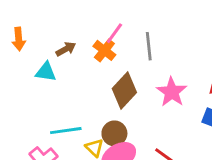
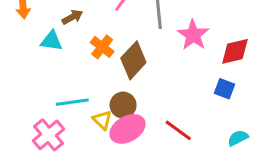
orange cross: (104, 50) -> (102, 47), moved
pink star: (172, 92) -> (193, 35), moved

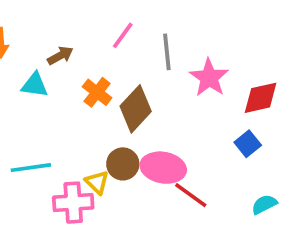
blue square: (224, 89) -> (248, 144), turned 30
cyan line: (72, 102) -> (31, 168), moved
pink ellipse: (128, 129) -> (163, 168), moved, turned 40
pink cross: (48, 135) -> (73, 203), moved, turned 36

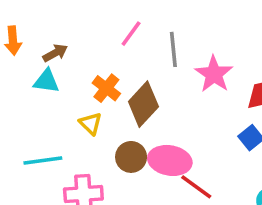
brown arrow: (60, 56) -> (55, 53), moved
yellow triangle: (97, 182) -> (91, 123), moved

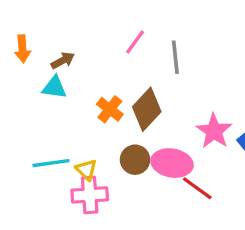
pink star: (214, 74) -> (214, 131), moved
orange cross: (106, 88) -> (110, 109), moved
yellow triangle: (91, 123) -> (86, 170), moved

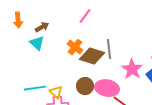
gray line: (175, 57) -> (109, 49), moved
cyan triangle: (54, 87) -> (37, 43), turned 35
orange cross: (110, 109) -> (75, 47), moved
brown diamond: (147, 109) -> (92, 56), turned 65

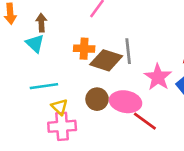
brown arrow: (42, 27) -> (41, 23), turned -64
orange cross: (75, 47) -> (84, 49), turned -35
cyan line: (35, 88) -> (44, 86), moved

